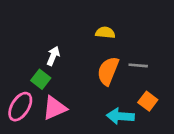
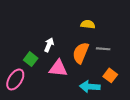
yellow semicircle: (105, 33) -> (88, 24), moved
white arrow: (53, 56) -> (49, 45), moved
pink triangle: (55, 108) -> (58, 68), moved, turned 30

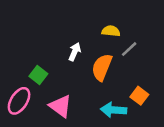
white arrow: (49, 45) -> (75, 52), moved
gray line: (103, 49) -> (129, 49), moved, turned -48
pink triangle: (58, 68) -> (60, 106), moved, turned 30

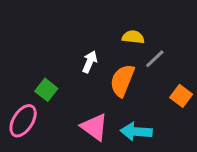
orange square: (139, 96) -> (181, 96), moved
pink triangle: (60, 106) -> (94, 127), moved

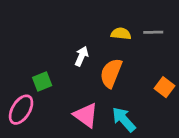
gray line: (155, 59) -> (153, 32), moved, turned 42
green square: (46, 90) -> (42, 81), turned 30
cyan arrow: (136, 132) -> (124, 119), turned 44

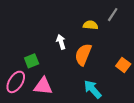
gray line: (153, 32) -> (113, 15), moved, turned -56
white arrow: (82, 56) -> (61, 42), turned -40
pink triangle: (86, 115) -> (43, 86), moved, turned -30

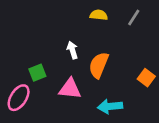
yellow semicircle: (91, 25) -> (99, 15), moved
pink triangle: (43, 86) -> (70, 89), moved
cyan arrow: (93, 89) -> (110, 106), turned -54

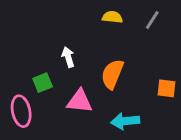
white arrow: (72, 50) -> (68, 57), moved
orange square: (146, 78) -> (167, 88), turned -30
pink ellipse: (19, 98) -> (21, 111), turned -44

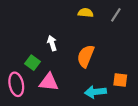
green square: (43, 83) -> (33, 63), turned -32
orange square: (167, 88) -> (120, 80), moved
pink triangle: (80, 101) -> (49, 82), moved

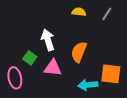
white arrow: (52, 43) -> (48, 40), size x1.5
orange square: (120, 80) -> (111, 74), size x1.5
pink triangle: (49, 82) -> (53, 68), moved

